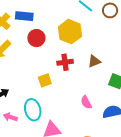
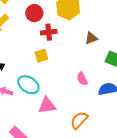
red cross: (65, 62) -> (49, 32), moved
cyan ellipse: (33, 110) -> (28, 85), turned -45

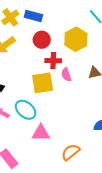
yellow square: (41, 56) -> (43, 83), size x1.6
pink semicircle: (82, 79) -> (66, 75), moved

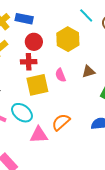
red cross: (53, 61) -> (29, 62), moved
orange semicircle: (71, 152) -> (61, 122), moved

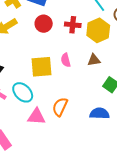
yellow hexagon: (68, 39) -> (98, 30), moved
red cross: (29, 62) -> (73, 25), moved
orange semicircle: (61, 122) -> (60, 107), turned -30

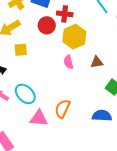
red cross: (73, 25) -> (65, 14), moved
yellow hexagon: (98, 30) -> (74, 37), moved
yellow square: (41, 67) -> (21, 50), moved, size x0.6

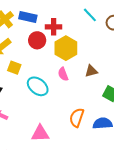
yellow square: (21, 50) -> (14, 68), turned 32
cyan ellipse: (25, 94) -> (38, 86), moved
orange semicircle: (62, 109) -> (77, 118), moved

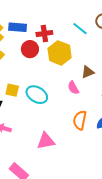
cyan line: (90, 15) -> (80, 29), moved
yellow square: (14, 68) -> (12, 90), moved
pink semicircle: (63, 74) -> (73, 88), moved

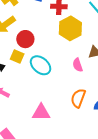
red circle: (30, 49) -> (25, 39), moved

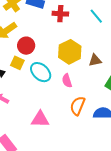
yellow hexagon: (70, 28) -> (70, 52), moved
pink semicircle: (78, 65) -> (67, 81), moved

